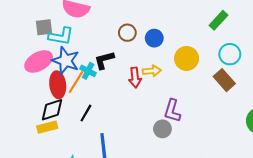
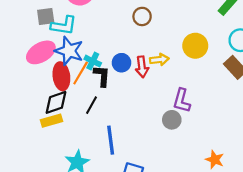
brown circle: (127, 33) -> (142, 16), moved
blue circle: (154, 38) -> (121, 63), moved
black L-shape: (104, 60) -> (102, 76), moved, turned 110

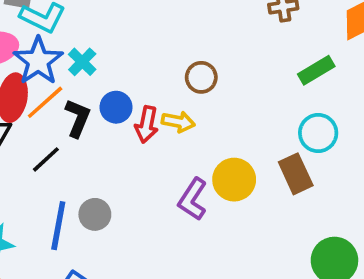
brown circle: (142, 16) -> (201, 77), moved
yellow circle: (195, 46) -> (234, 180), moved
cyan cross: (93, 61) -> (82, 62), moved
gray circle: (172, 120) -> (95, 214), moved

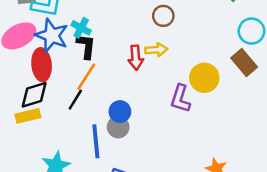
orange line: (45, 102) -> (86, 77), moved
blue circle: (116, 107) -> (120, 112), moved
black L-shape: (78, 118) -> (86, 46), moved

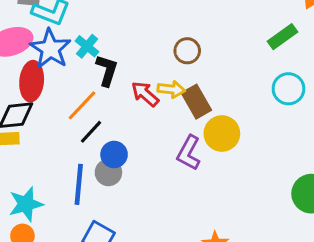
black L-shape: (86, 46) -> (107, 70), moved
red arrow: (136, 58) -> (145, 94), turned 125
brown rectangle: (244, 62) -> (196, 102), moved
black line: (75, 100) -> (91, 132), moved

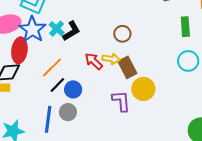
green rectangle: (282, 37) -> (185, 27), turned -60
black L-shape: (107, 70) -> (71, 31), moved, turned 40
purple L-shape: (189, 153) -> (121, 101), turned 145
blue circle: (114, 155) -> (73, 89), moved

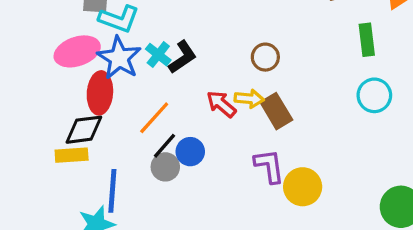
yellow circle: (143, 89) -> (303, 187), moved
gray circle: (68, 112) -> (165, 167), moved
blue line: (48, 119) -> (112, 191), moved

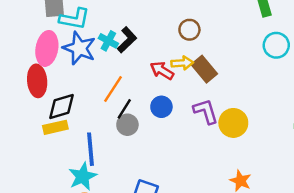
pink ellipse: (77, 51) -> (47, 48), turned -52
red ellipse: (100, 93) -> (37, 81), moved
blue circle: (190, 152) -> (161, 107), moved

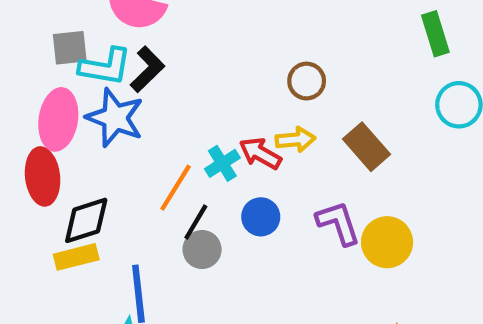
black L-shape: (127, 40) -> (147, 69), moved
cyan cross: (108, 41) -> (222, 163), moved, turned 30
brown rectangle: (204, 69) -> (367, 147), moved

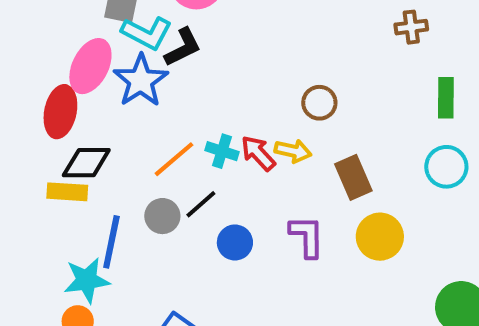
cyan cross: (222, 163) -> (222, 151), turned 32
blue circle: (261, 217) -> (235, 242), moved
black line: (196, 222) -> (201, 204), moved
yellow circle: (387, 242) -> (380, 237), moved
gray circle: (202, 249) -> (162, 216), moved

